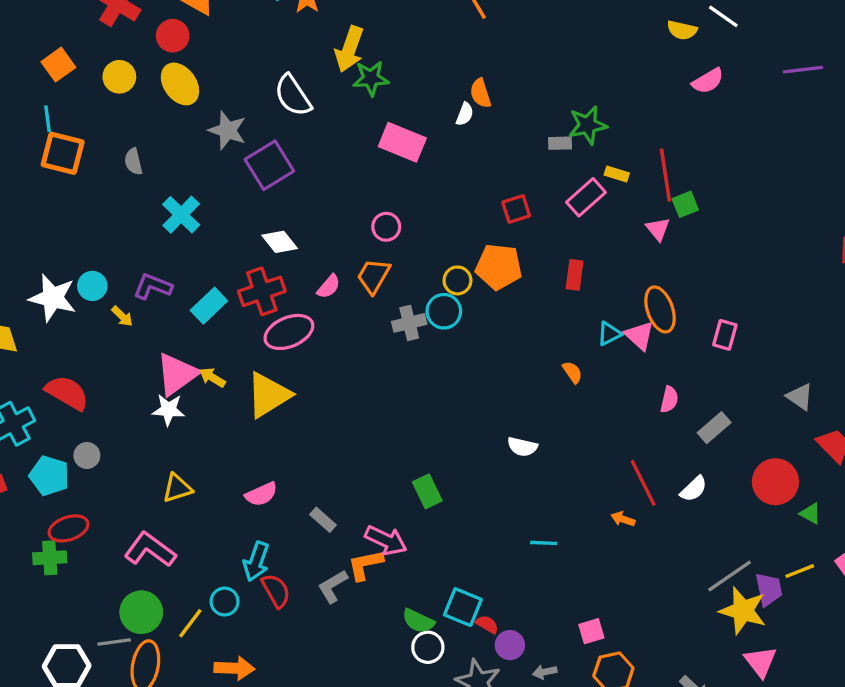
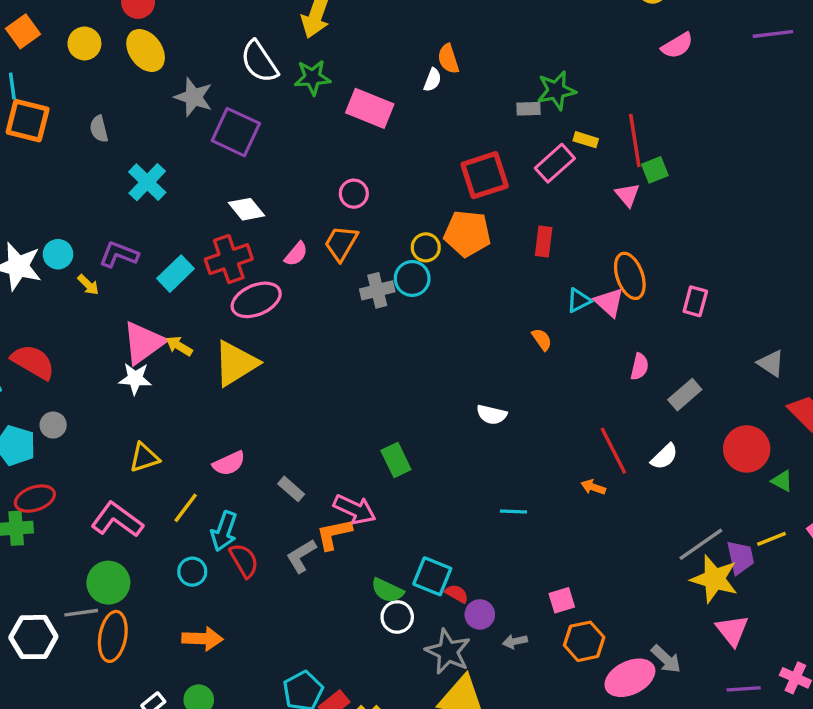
green star: (371, 78) -> (312, 78), moved
purple square: (269, 165) -> (236, 132), turned -33
red square: (516, 209) -> (485, 175), size x1.6
yellow line: (190, 623) -> (186, 508), moved

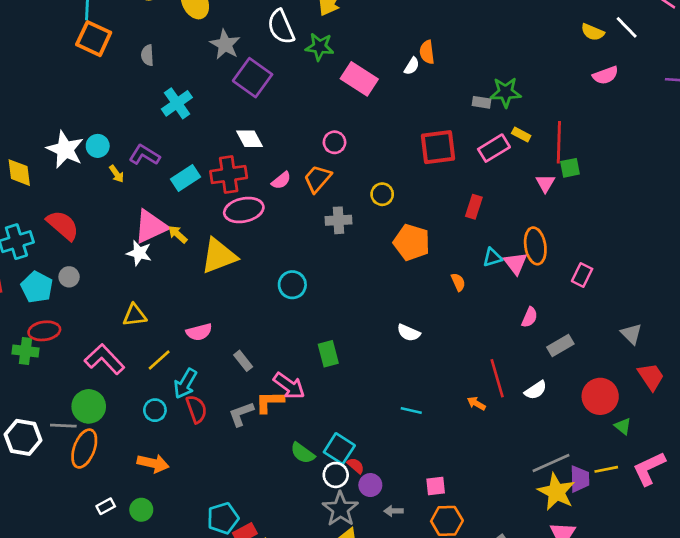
orange pentagon: (467, 233) -> (412, 242), moved
cyan circle: (412, 278) -> (292, 285), moved
white circle: (397, 617) -> (336, 475), moved

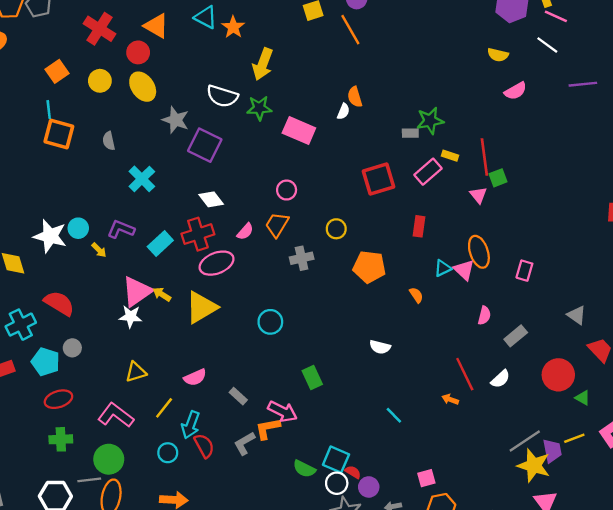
white semicircle: (281, 27) -> (222, 96), turned -40
white line: (627, 27) -> (547, 45), moved
green cross: (25, 351) -> (61, 439), moved
cyan line: (411, 411) -> (394, 415), turned 42

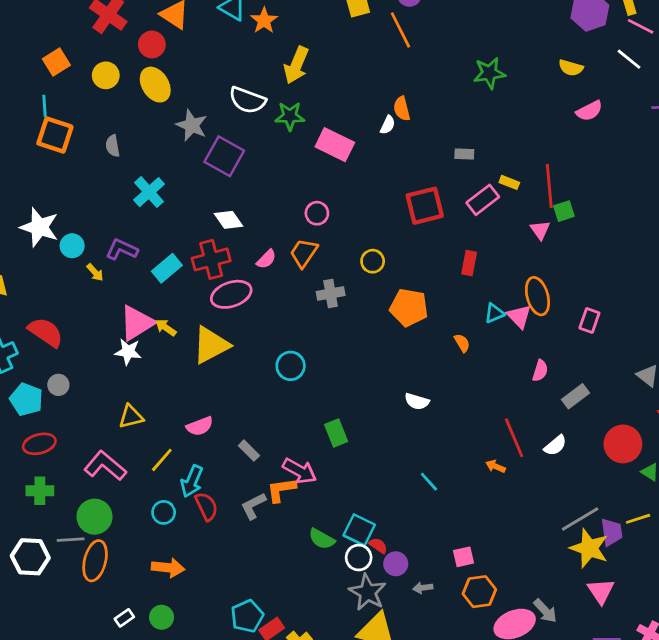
green star: (430, 121) -> (489, 73), moved
white star: (50, 236) -> (39, 227), moved

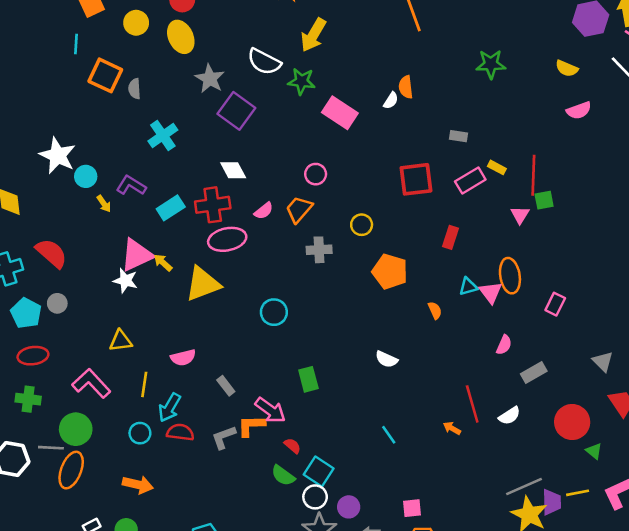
orange square: (55, 135) -> (105, 75), moved
yellow line: (162, 460) -> (144, 384), turned -40
red semicircle: (206, 506) -> (180, 432), turned -64
red semicircle: (378, 546) -> (292, 446), moved

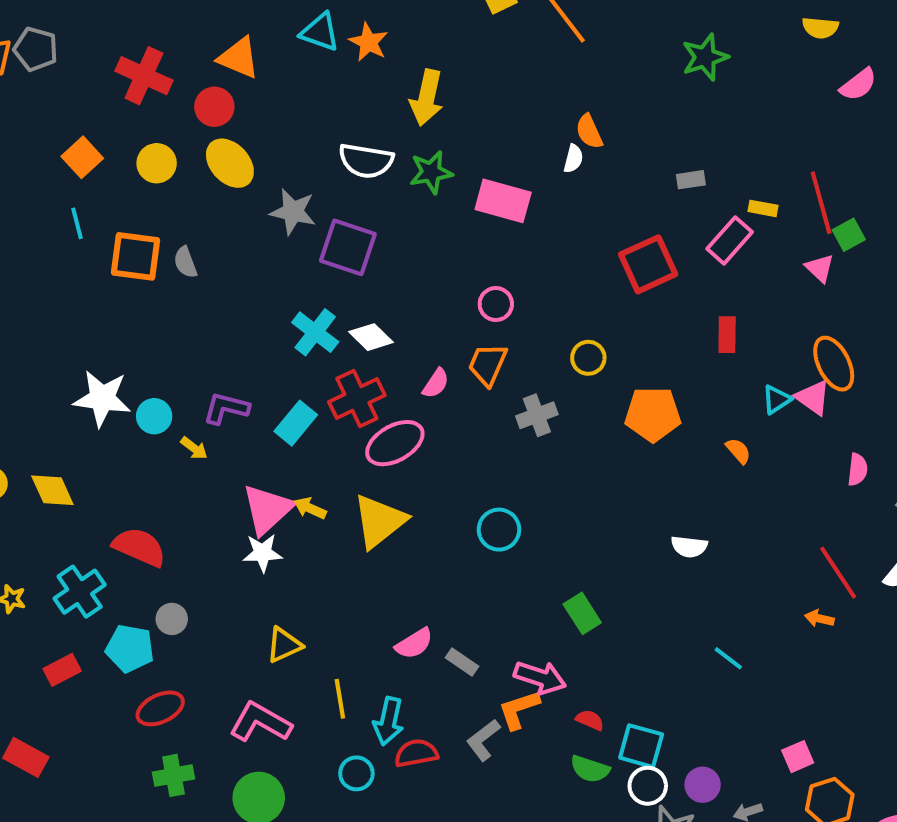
cyan cross: (163, 135) -> (315, 332), moved
pink semicircle: (183, 358) -> (414, 644), moved

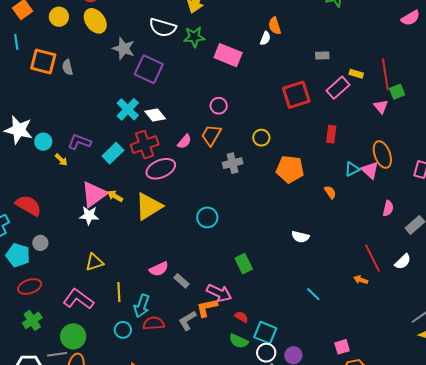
green cross: (173, 775) -> (32, 320), turned -30

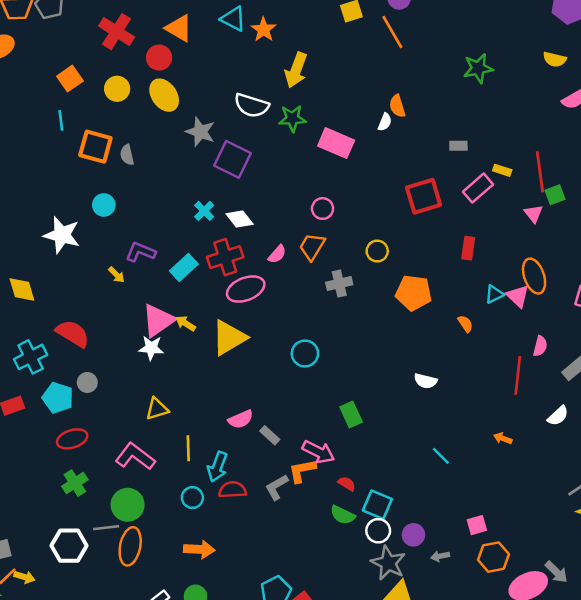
cyan cross: (128, 109) -> (204, 211), size x0.7
cyan circle: (43, 142) -> (104, 205), moved
red line: (373, 258) -> (518, 375), moved, turned 32

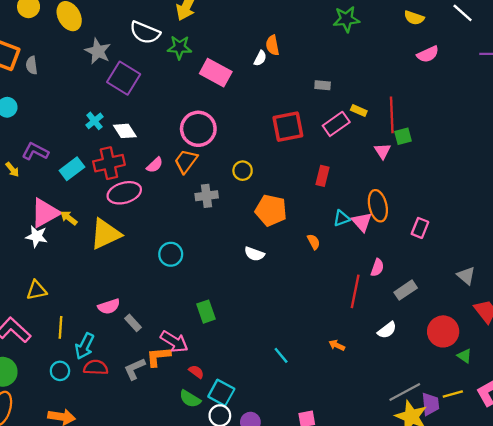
pink circle: (323, 209) -> (198, 129), size x1.8
white semicircle: (426, 381) -> (254, 254), moved

